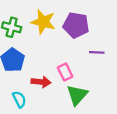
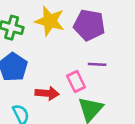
purple line: (97, 52) -> (97, 64), moved

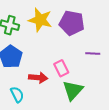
purple line: (97, 64) -> (93, 53), moved

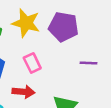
pink rectangle: (61, 68) -> (32, 63), moved

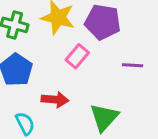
pink rectangle: (32, 63) -> (77, 56), moved, turned 66

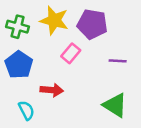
green triangle: (104, 117) -> (115, 105), moved, turned -40

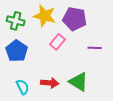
red arrow: (52, 90) -> (50, 83), moved
green triangle: (115, 105) -> (79, 82), moved

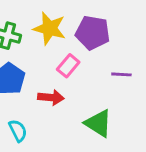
red arrow: (50, 83) -> (51, 97), moved

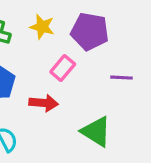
yellow star: (49, 28) -> (42, 27), size x0.7

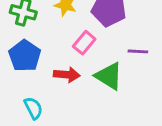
green triangle: (96, 132) -> (109, 76), moved

